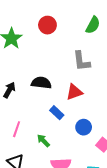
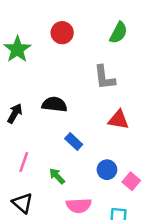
red triangle: (74, 92) -> (118, 120), moved, turned 30
blue circle: (84, 127) -> (107, 170), moved

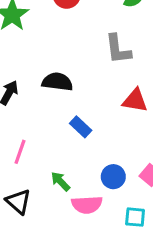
blue circle: (107, 170) -> (113, 177), moved
green arrow: (57, 176) -> (60, 181), moved

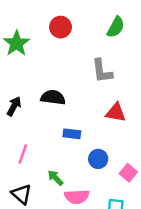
blue rectangle: (81, 127) -> (72, 134), turned -36
blue circle: (113, 177) -> (98, 159), moved

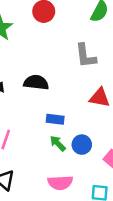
green arrow: (55, 178) -> (58, 143), moved

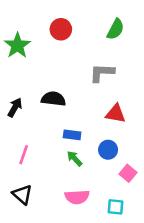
gray L-shape: (86, 56) -> (102, 73), turned 100
blue circle: (82, 145) -> (108, 150), moved

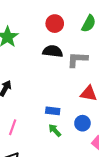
red circle: (61, 29) -> (55, 24), moved
black semicircle: (53, 99) -> (53, 51), moved

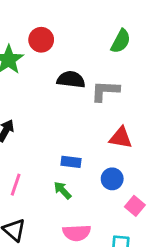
red circle: (55, 24) -> (41, 40), moved
green arrow: (55, 130) -> (62, 190), moved

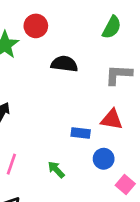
gray L-shape: (105, 91) -> (119, 75), moved
blue rectangle: (71, 162) -> (81, 133), moved

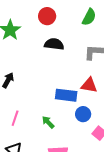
red circle: (36, 26) -> (47, 16), moved
blue rectangle: (81, 133) -> (66, 95), size x1.5

